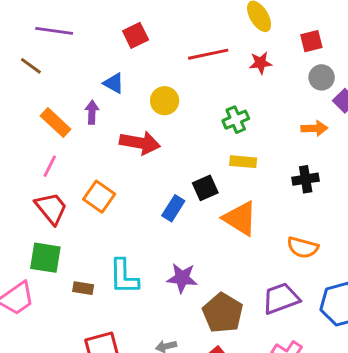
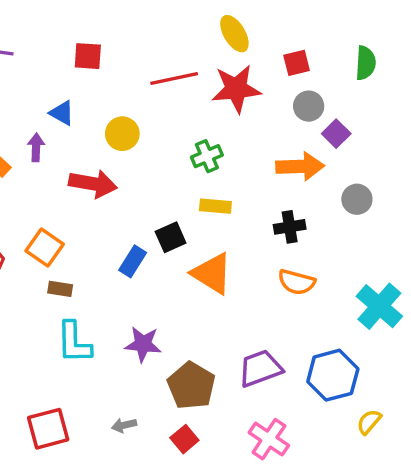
red square: (136, 35) -> (88, 56), turned 30
red star: (261, 63) -> (236, 89), size x1.8
orange arrow: (314, 128) -> (300, 166), size x1.5
orange semicircle: (303, 247) -> (297, 282), moved
brown rectangle: (83, 288) -> (60, 289), moved

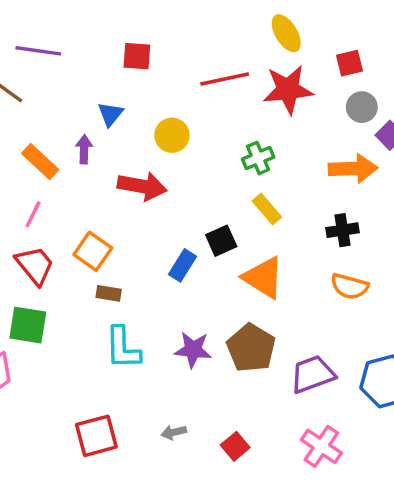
blue triangle: (62, 113) -> (110, 114), turned 40
yellow rectangle: (215, 206) -> (267, 209), turned 44
brown pentagon: (191, 386) -> (251, 348), moved

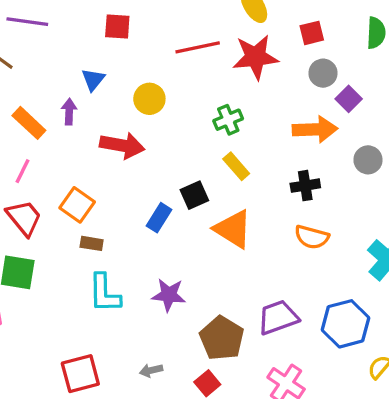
brown pentagon: (251, 348) -> (222, 338), moved

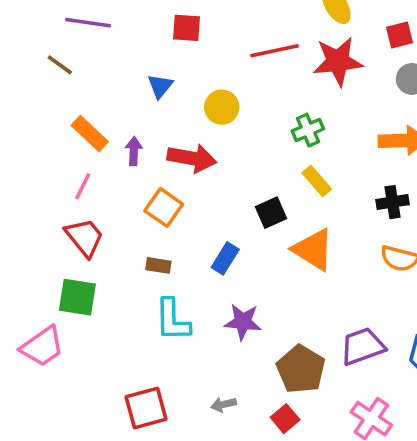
purple arrow: (69, 112) -> (134, 151), moved
orange square: (77, 205) -> (164, 207), moved
blue rectangle: (159, 218) -> (225, 258), moved

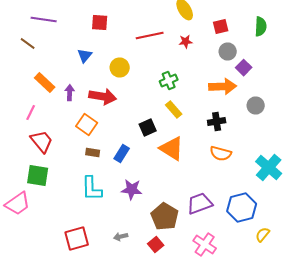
red star: (338, 61) -> (186, 42), size x0.5
pink line: (83, 186) -> (31, 112), moved
brown rectangle: (158, 265) -> (93, 152), moved

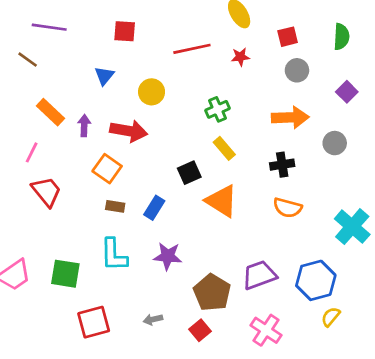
purple square: (244, 68) -> (347, 92), moved
green square: (38, 176) -> (65, 274), moved
yellow semicircle: (263, 234) -> (331, 317), moved

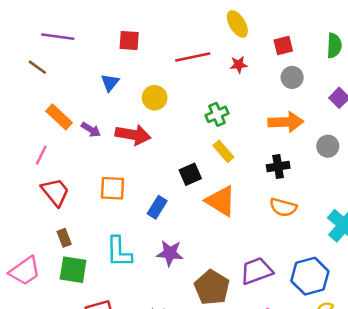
purple arrow: (84, 126) -> (91, 130), turned 120
orange square: (107, 169) -> (113, 188), moved, turned -32
brown rectangle: (115, 206) -> (64, 238), moved, turned 60

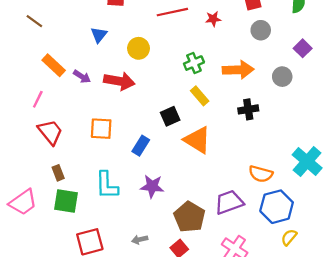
orange arrow: (286, 122) -> (238, 70), moved
gray circle: (328, 146) -> (282, 77), moved
orange semicircle: (283, 207) -> (261, 174), moved

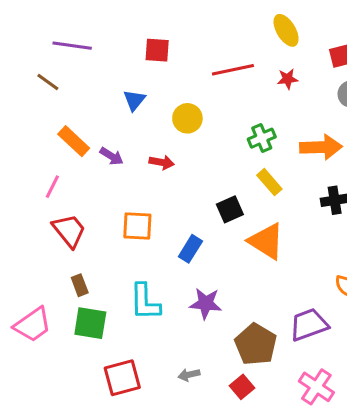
red arrow: (119, 81) -> (162, 162), size x0.6

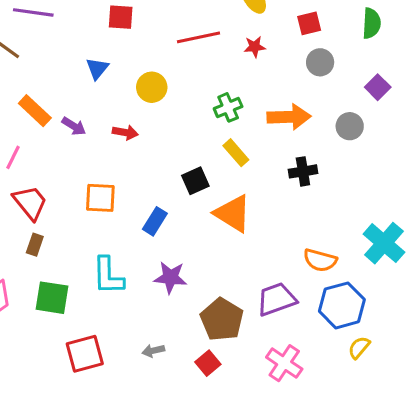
brown rectangle: (80, 285) -> (35, 245), moved, turned 40

